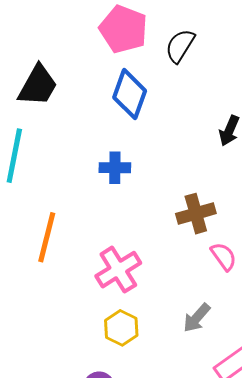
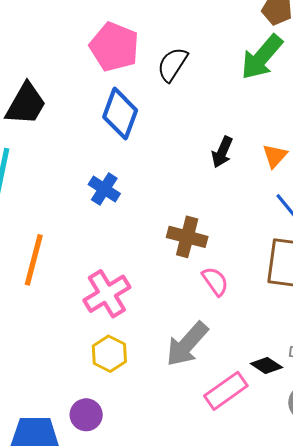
blue cross: (115, 168) -> (104, 189), turned 32
brown cross: (196, 214) -> (187, 237), turned 30
gray arrow: (197, 318) -> (187, 344), size x1.5

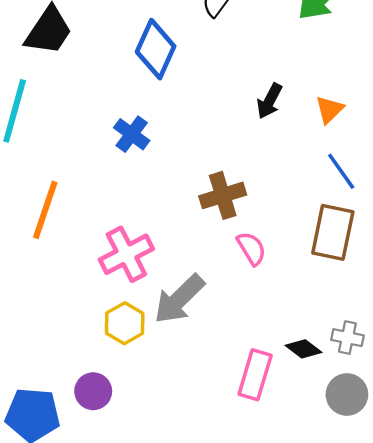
brown cross: (187, 237) -> (223, 195), turned -36
gray arrow: (187, 344) -> (179, 299), moved
pink rectangle: (226, 391) -> (255, 375), turned -42

